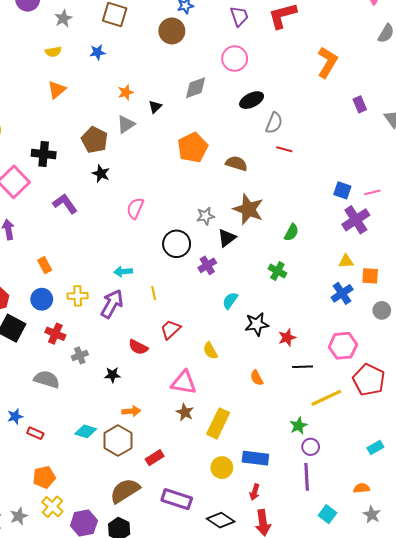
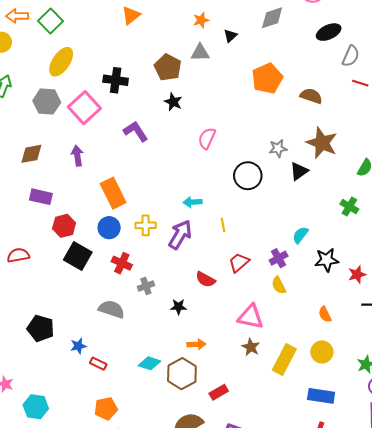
gray triangle: (126, 124) -> (200, 53), turned 30
orange rectangle: (45, 265) -> (113, 193), size x1.8
purple cross: (207, 265) -> (279, 258), moved
yellow circle: (222, 468) -> (322, 352), moved

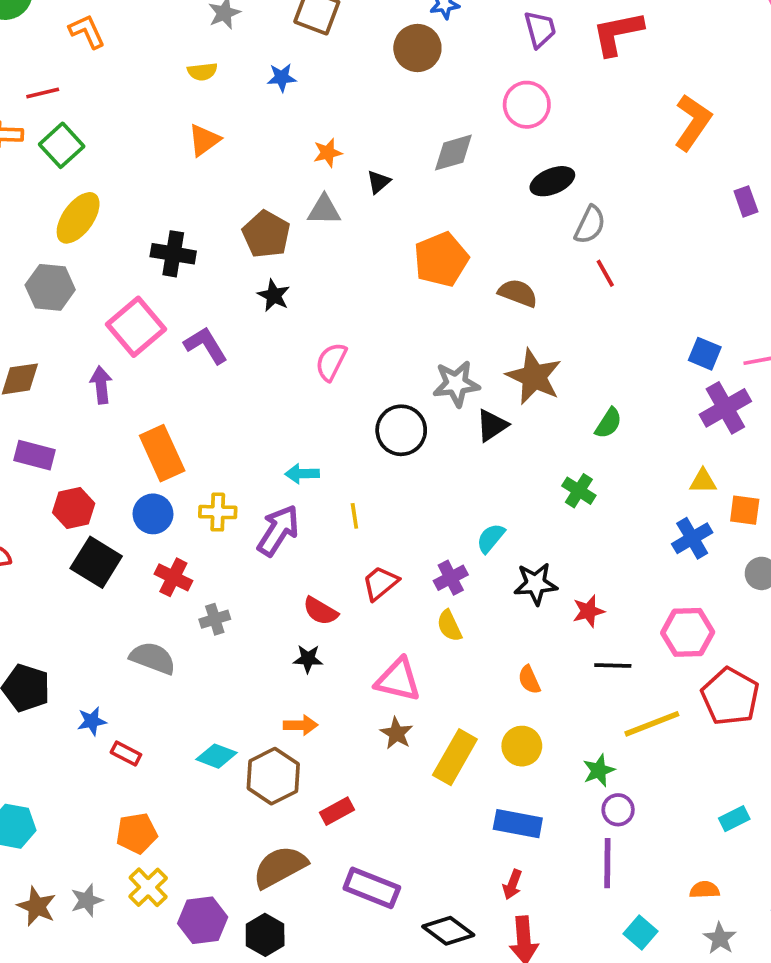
red line: (360, 83) -> (605, 273), turned 42
pink square: (84, 108) -> (136, 327), moved
gray star: (278, 148) -> (456, 384), size x1.4
black star: (178, 307) -> (308, 659), moved

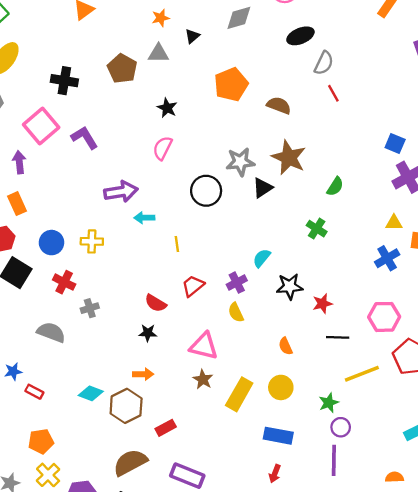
black star: (274, 295) -> (167, 108), moved
orange rectangle: (162, 453) -> (17, 204), moved, size x0.7
purple arrow: (278, 530) -> (121, 192), moved, turned 48

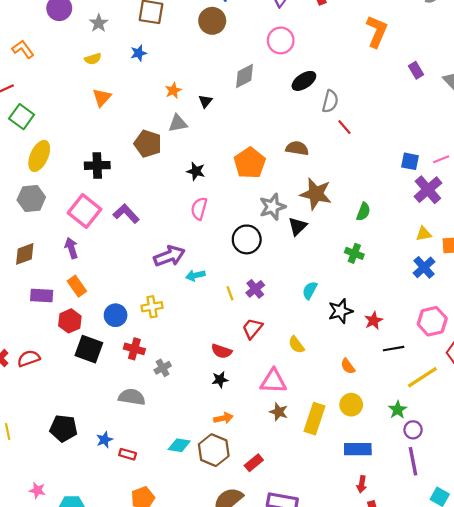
orange pentagon: (231, 84) -> (250, 163), moved
purple cross: (237, 283) -> (255, 289), moved

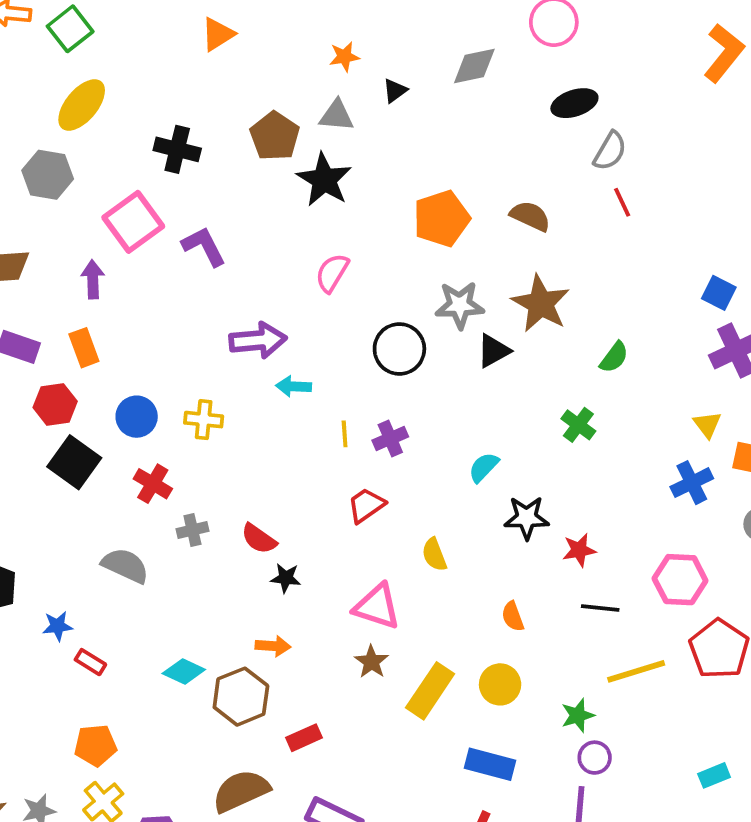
black star: (196, 171) -> (324, 180), moved, size x1.6
yellow triangle: (424, 234) -> (707, 425), turned 49
red semicircle: (222, 351) -> (259, 539), moved

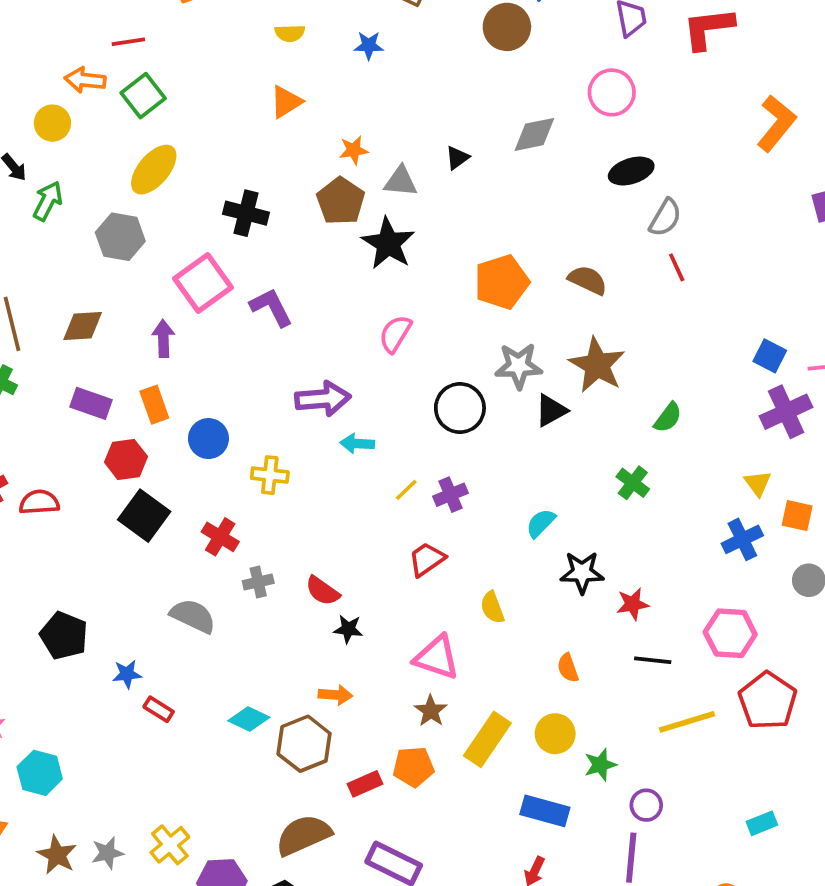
orange star: (344, 57) -> (354, 150), moved
blue circle: (137, 417) -> (208, 439), moved
yellow line: (345, 434) -> (406, 490), turned 50
green star: (578, 715) -> (600, 765), moved
orange pentagon: (95, 745) -> (413, 767), moved

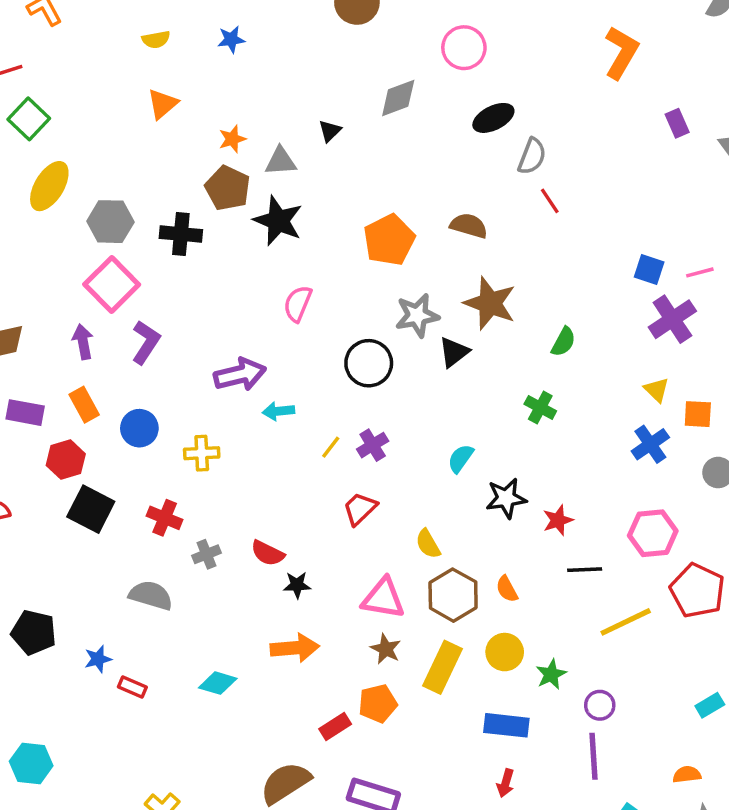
black cross: (246, 213) -> (181, 234), moved
gray hexagon: (120, 237) -> (110, 222), moved
purple L-shape: (271, 307) -> (146, 342), moved, turned 69
orange arrow: (335, 695) -> (295, 648), size x1.5
brown hexagon: (304, 744) -> (453, 595), moved

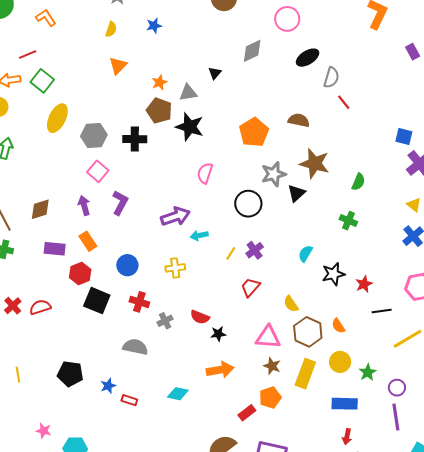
yellow semicircle: (156, 39) -> (111, 29), turned -56
pink square: (112, 284) -> (98, 171), size x0.7
blue circle: (139, 428) -> (127, 265), moved
yellow cross: (202, 453) -> (175, 268), moved

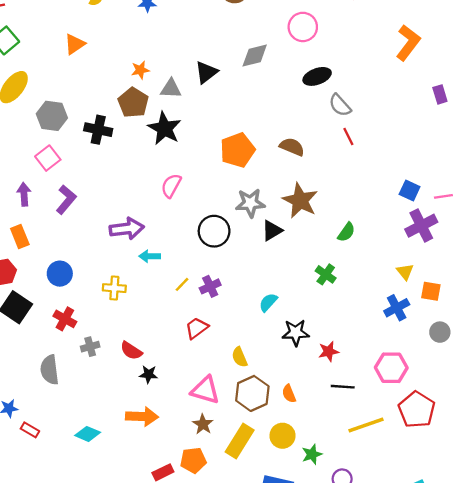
orange triangle: (118, 66) -> (75, 44), moved
black triangle: (215, 73) -> (206, 72), size x1.5
gray semicircle: (331, 78) -> (340, 105), turned 110
gray semicircle: (135, 347) -> (50, 370), turned -120

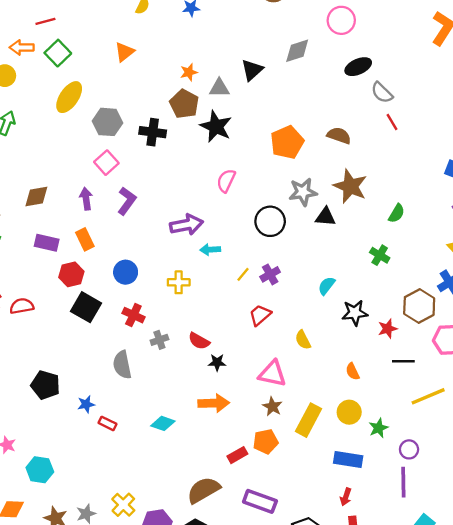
black triangle: (272, 230) -> (325, 217), turned 40
brown hexagon: (252, 393) -> (419, 306), moved

